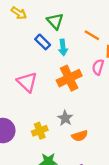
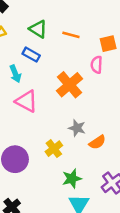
orange line: (92, 35) -> (71, 35), moved
cyan arrow: (63, 47) -> (15, 74), moved

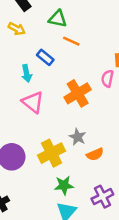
green triangle: (38, 29) -> (58, 19), moved, turned -30
orange line: (71, 35) -> (71, 41), moved
yellow cross: (54, 149) -> (51, 153), size x1.5

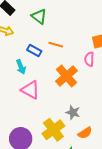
green triangle: (58, 19) -> (39, 16), turned 35
orange line: (71, 41) -> (56, 45), moved
orange semicircle: (95, 154) -> (85, 133), moved

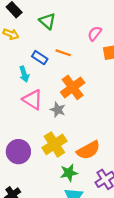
pink semicircle: (89, 59) -> (95, 33), moved, turned 32
gray star: (73, 112) -> (58, 110), moved
orange semicircle: (85, 133) -> (88, 150), size x1.5

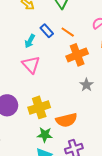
cyan arrow: (24, 74) -> (30, 41), turned 32
orange cross: (73, 87) -> (77, 55), moved
gray star: (58, 110) -> (86, 85), moved

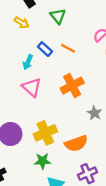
orange cross: (77, 55) -> (72, 86), moved
gray star: (86, 85) -> (94, 113), moved
green star: (45, 135) -> (43, 161), moved

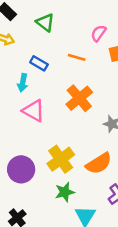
orange line: (68, 48) -> (77, 57), moved

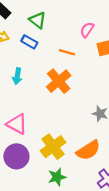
blue rectangle: (39, 63) -> (29, 42), moved
orange cross: (79, 98) -> (59, 81), moved
pink triangle: (34, 111) -> (17, 124), moved

